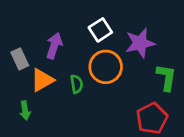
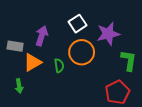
gray rectangle: (20, 59) -> (15, 46), turned -56

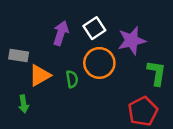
purple arrow: (42, 36) -> (61, 33), moved

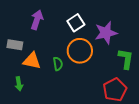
purple arrow: (61, 33) -> (37, 20), moved
orange triangle: (40, 75) -> (32, 61), turned 42

